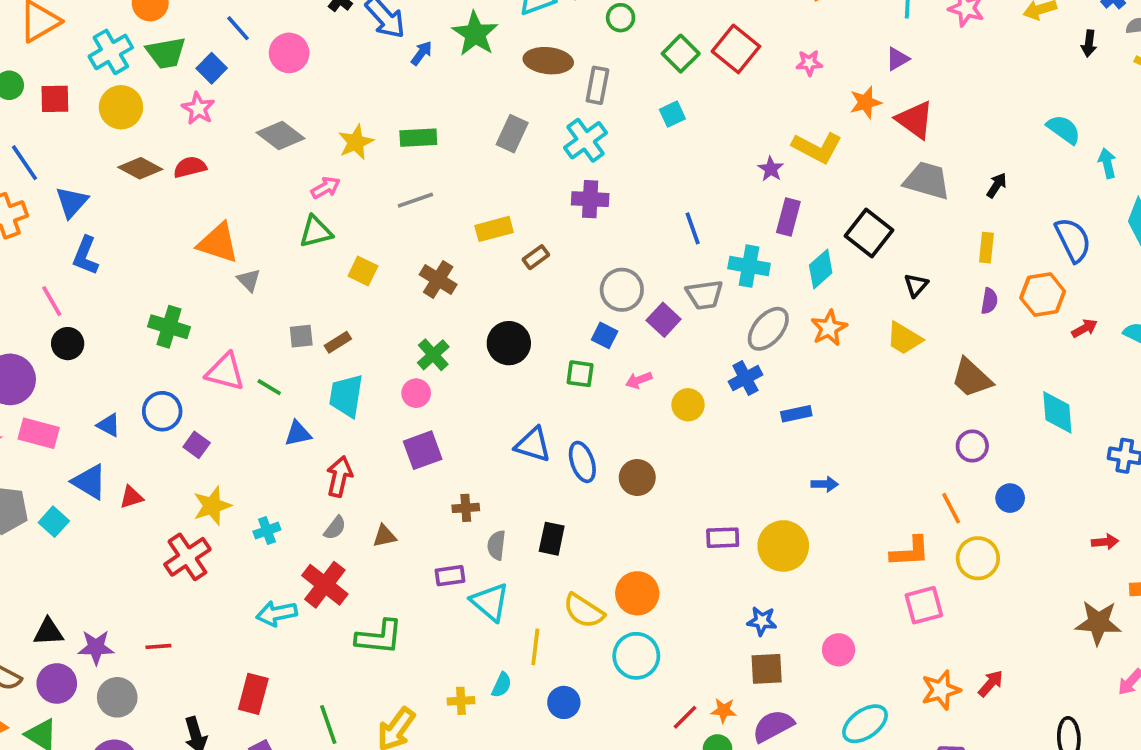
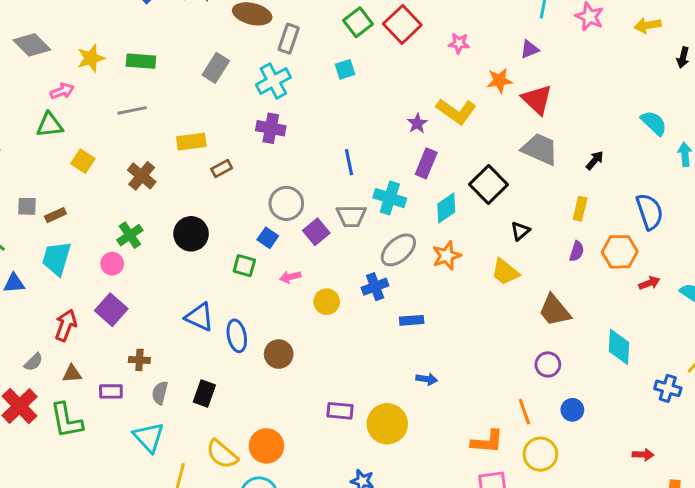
purple square: (423, 450) -> (111, 310), turned -36
red arrow: (339, 477) -> (66, 325), moved
purple rectangle: (450, 576) -> (111, 391), moved
green L-shape: (379, 637) -> (66, 420), moved, turned 66

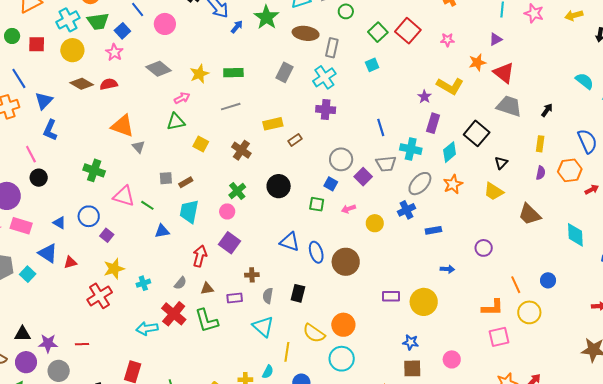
brown circle: (279, 354) -> (346, 262), size x1.4
purple circle: (548, 364) -> (484, 248), moved

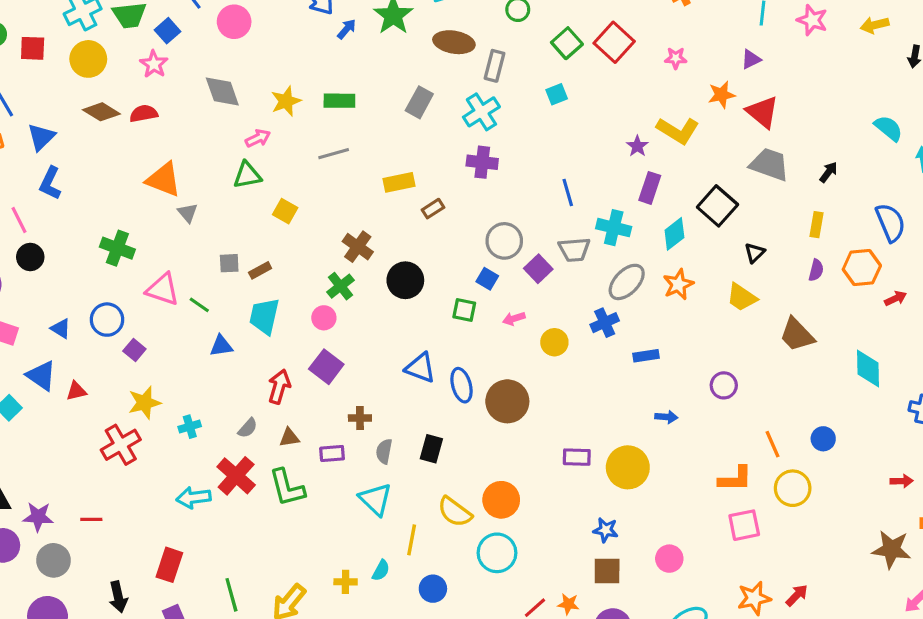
gray diamond: (159, 69) -> (222, 92), turned 30
brown cross: (241, 150) -> (358, 247), moved

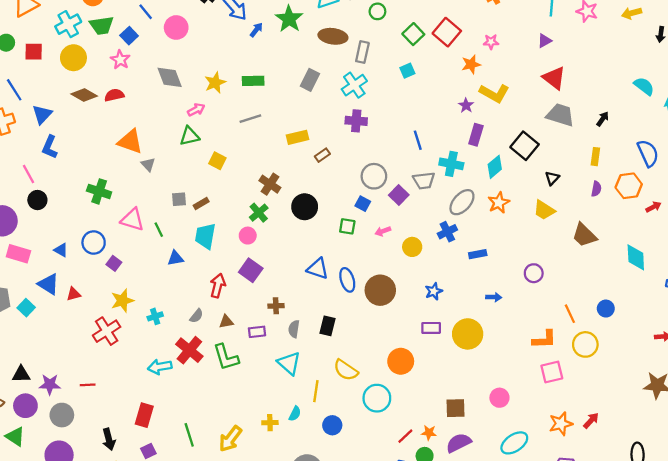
orange star: (722, 95) -> (471, 64), moved
green line: (199, 305) -> (159, 230), turned 32
orange circle: (501, 500) -> (401, 361), moved
blue star: (606, 530) -> (434, 291), moved, turned -30

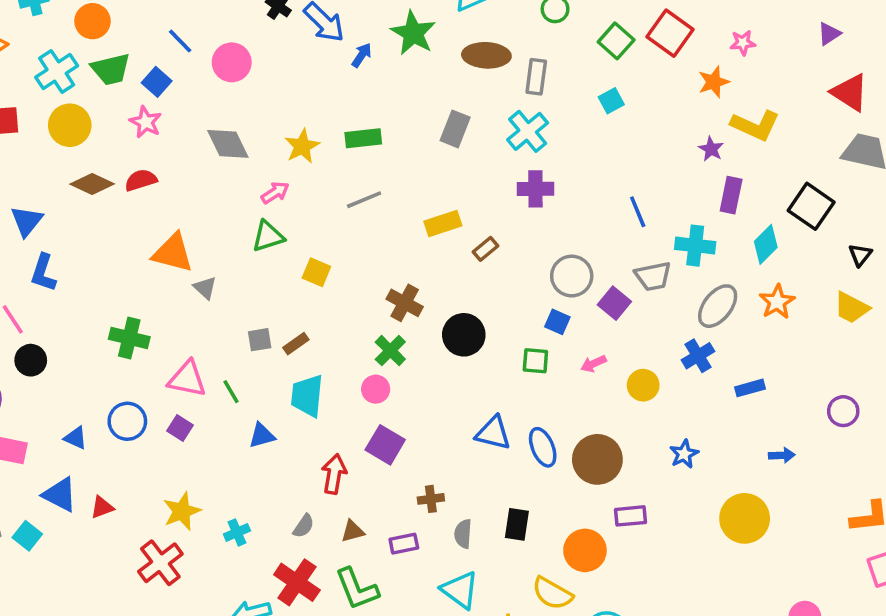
purple square: (114, 263) -> (180, 428), moved
purple rectangle: (431, 328) -> (631, 516), moved
orange circle: (401, 361) -> (585, 550), moved

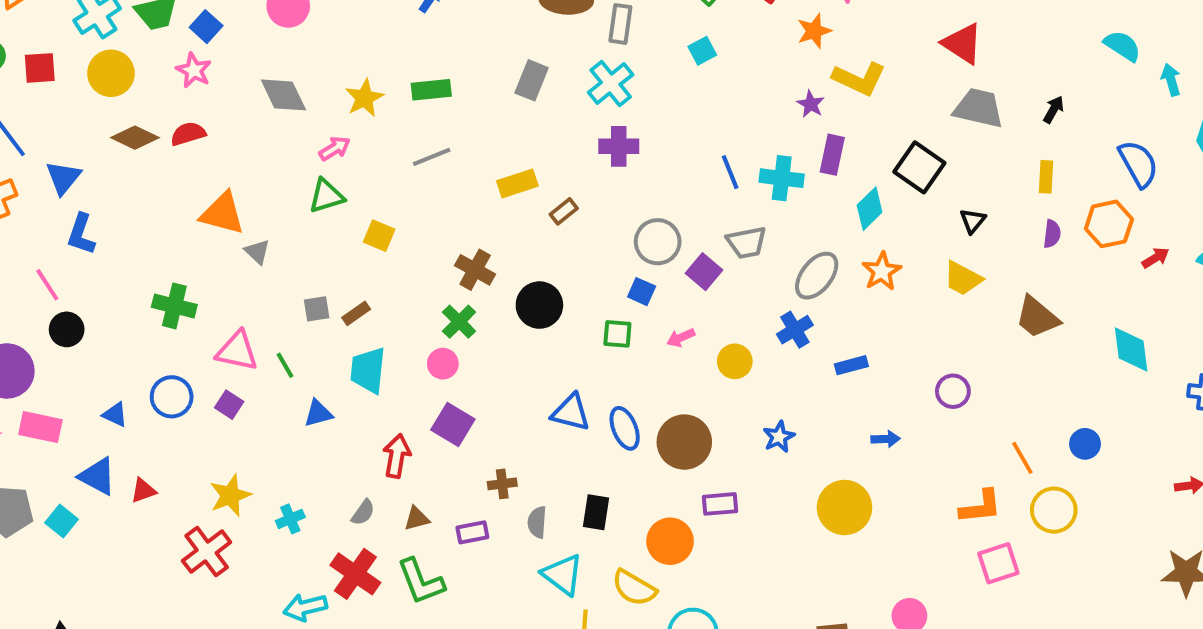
cyan cross: (695, 246) -> (782, 178), moved
cyan triangle: (460, 590) -> (563, 575), moved

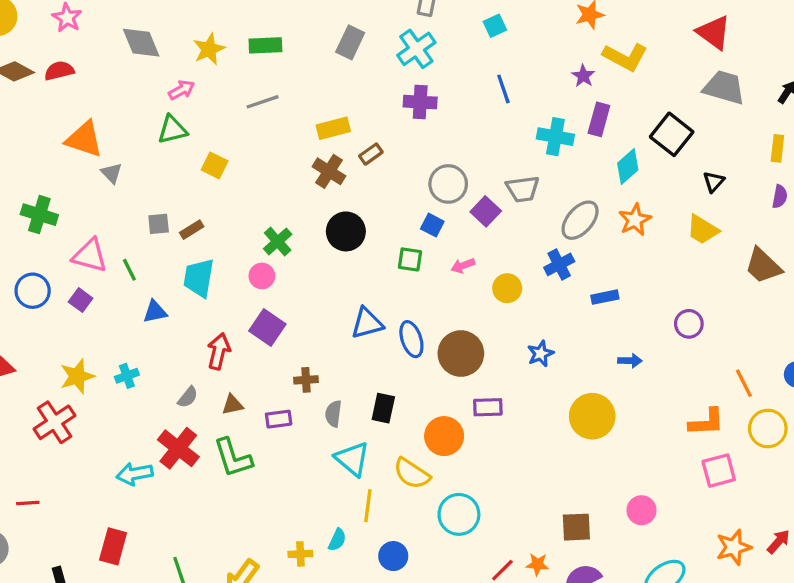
blue line: (730, 172) -> (503, 89), moved
brown cross: (475, 270) -> (329, 171), moved
blue triangle: (571, 412) -> (367, 323), turned -32
cyan cross: (290, 519) -> (127, 376), moved

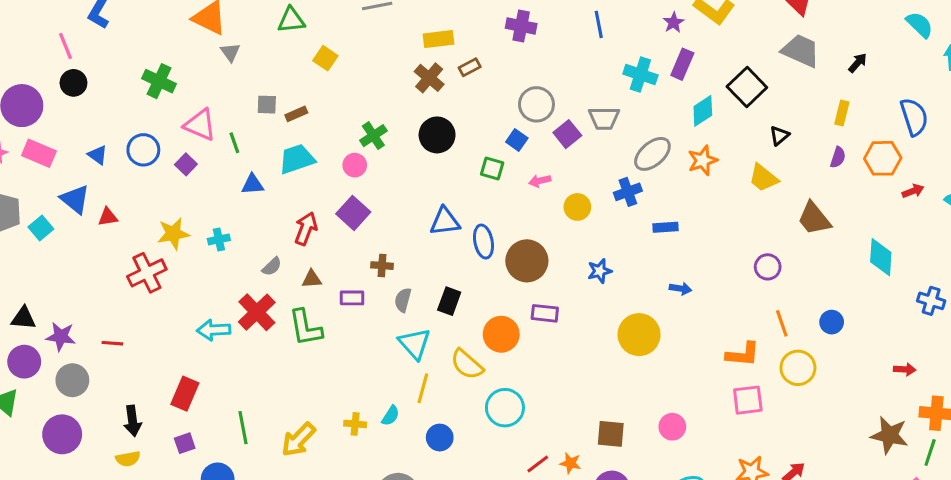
cyan trapezoid: (199, 278) -> (297, 159), turned 54
purple circle: (689, 324) -> (768, 267), moved

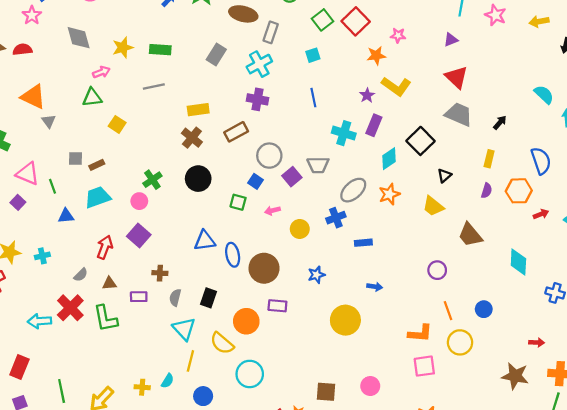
brown rectangle: (470, 67) -> (236, 132), moved, size x1.5
brown star: (889, 435) -> (515, 376), moved

